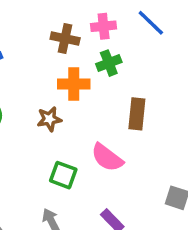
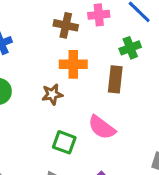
green cross: (109, 63) -> (130, 48), moved
brown rectangle: (137, 114) -> (115, 79), moved

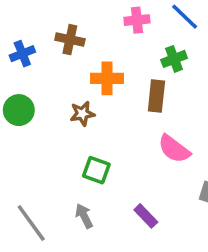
brown cross: (66, 25) -> (70, 40), moved
pink semicircle: (102, 127) -> (174, 149), moved

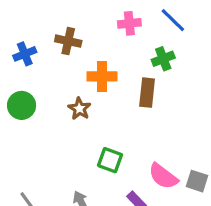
brown star: (82, 114) -> (79, 109), turned -30
pink semicircle: (174, 149) -> (163, 176), moved
green square: (96, 170) -> (110, 160), moved

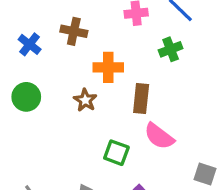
blue cross: (25, 54) -> (30, 44), turned -30
brown rectangle: (147, 93) -> (141, 99), moved
pink semicircle: (163, 176) -> (159, 136), moved

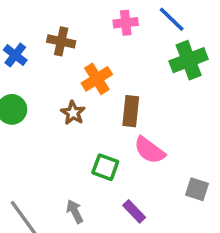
green cross: (171, 49) -> (189, 60), moved, size x1.5
orange cross: (108, 67) -> (97, 79), turned -32

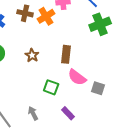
orange cross: (97, 79) -> (46, 16), moved
gray square: (197, 189) -> (98, 88), moved

